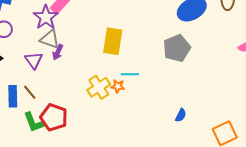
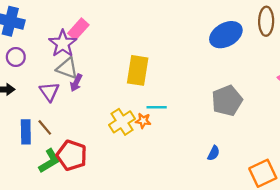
gray pentagon: (177, 48) -> (227, 101), moved
green L-shape: (34, 122) -> (49, 161), turned -100

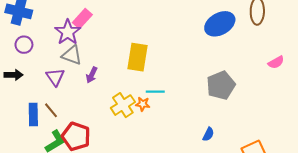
purple arrow: (76, 83) -> (92, 75), moved

